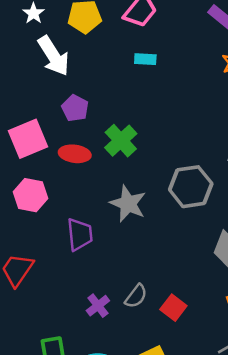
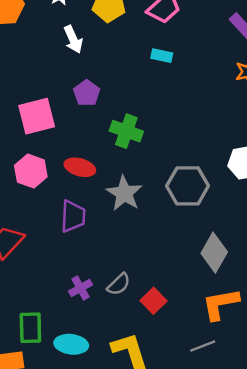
white arrow: (54, 56) -> (73, 39), size x0.7
green cross: (121, 141) -> (126, 131), turned -36
red ellipse: (75, 154) -> (80, 167), moved

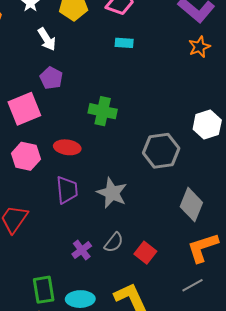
purple pentagon: (87, 93) -> (51, 78), moved
gray star: (124, 193) -> (112, 193), moved

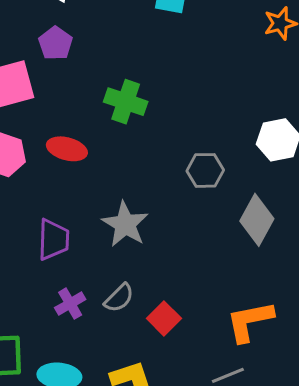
gray hexagon: (161, 151) -> (205, 170), size x0.7
purple trapezoid: (67, 190) -> (53, 240), moved
gray diamond: (191, 205) -> (257, 220), moved

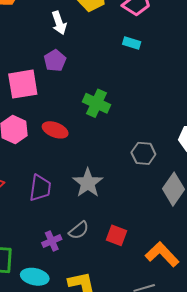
purple cross: (70, 304) -> (52, 241), moved
red square: (164, 318) -> (116, 235), moved, turned -30
orange L-shape: (250, 321) -> (162, 254), turned 52

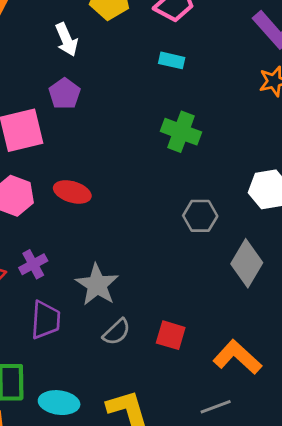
green cross: (96, 103) -> (181, 132), moved
gray star: (88, 183) -> (97, 285), moved
purple trapezoid: (40, 188) -> (46, 320), moved
purple cross: (52, 241) -> (33, 264), moved

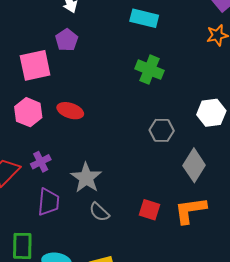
cyan rectangle: (172, 60) -> (144, 18), size x1.5
gray semicircle: (117, 332) -> (99, 212), turned 85
red square: (171, 335) -> (149, 210), moved
orange L-shape: (237, 357) -> (190, 210), moved, turned -52

